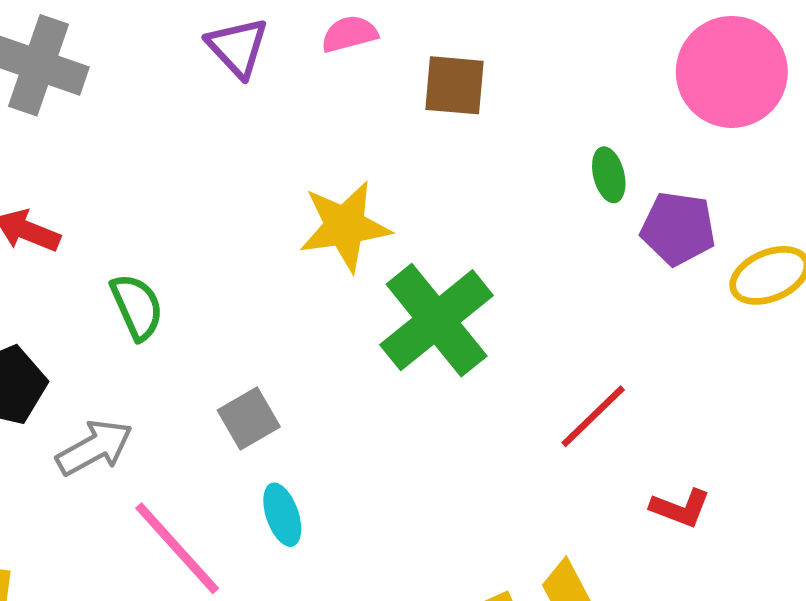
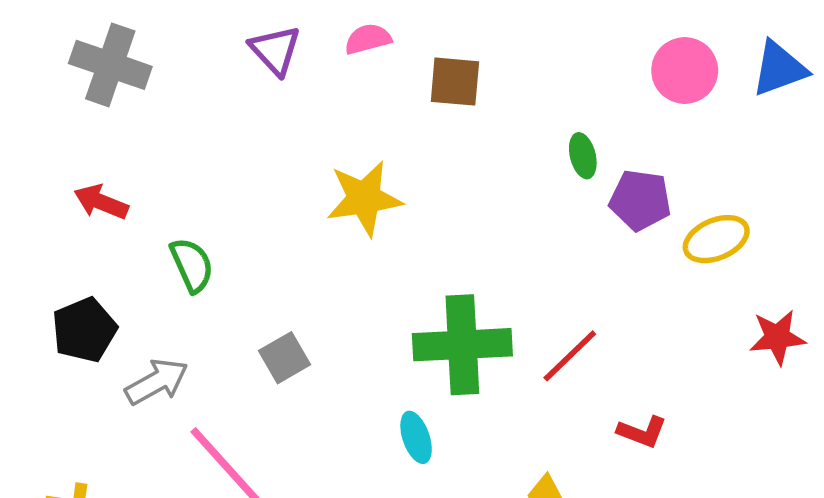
pink circle: (732, 72) -> (685, 70), size x0.7
green cross: (437, 320) -> (462, 345), moved, turned 36
cyan ellipse: (282, 515) -> (416, 437), moved

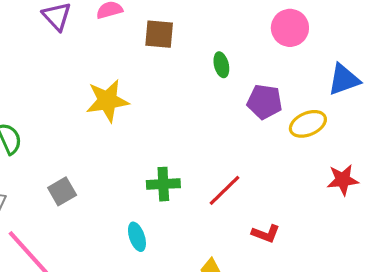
blue triangle: (779, 69) -> (344, 80), moved
green ellipse: (583, 156) -> (221, 65), moved
green cross: (462, 345) -> (163, 184), size x0.6

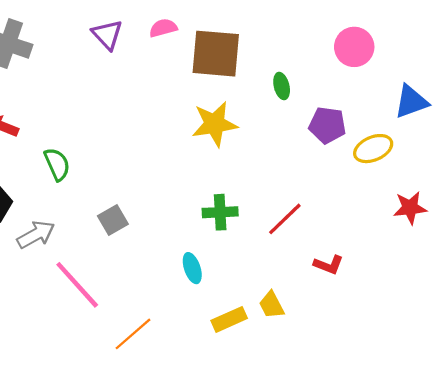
brown square: (159, 34) -> (216, 54), size x1.6
yellow star: (107, 101) -> (215, 124), moved

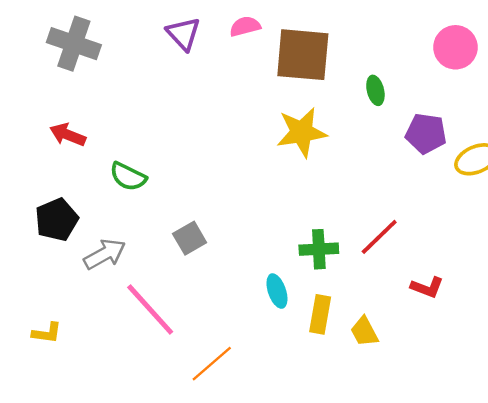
green semicircle: (57, 164) -> (128, 177), turned 140
green cross: (220, 212) -> (319, 249), moved
yellow rectangle: (229, 319) -> (320, 314), moved, turned -56

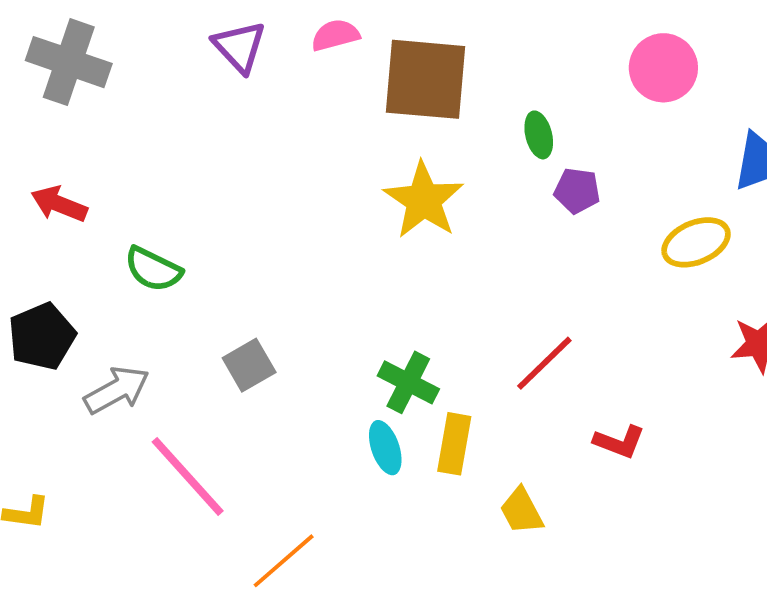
yellow star: (302, 132) -> (424, 200), turned -30
purple pentagon: (426, 133) -> (577, 191), moved, size x0.7
green cross: (319, 249) -> (408, 382), moved, turned 30
yellow rectangle: (320, 314) -> (454, 444), moved

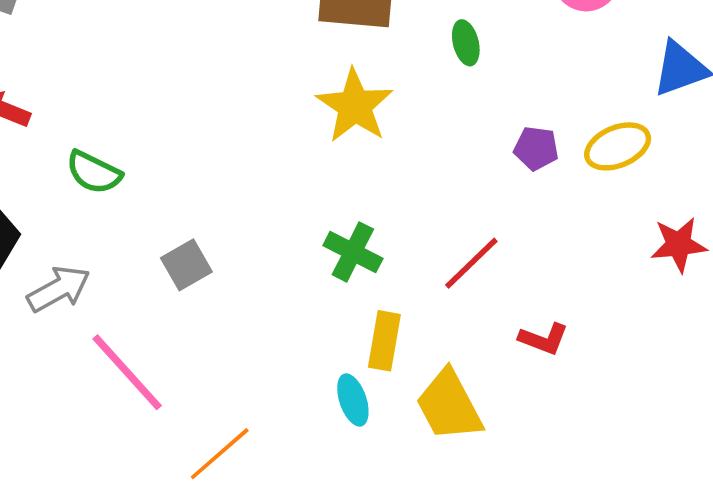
purple pentagon: (577, 191) -> (536, 148), moved
green cross: (408, 382) -> (353, 252), moved
cyan ellipse: (385, 448) -> (353, 400), moved
yellow trapezoid: (521, 511) -> (449, 406), size x1.6

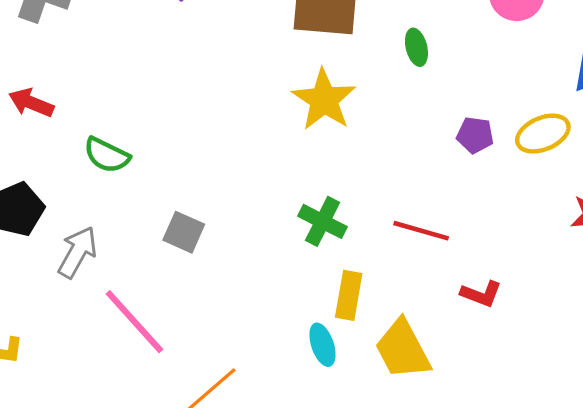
red line: (471, 263) -> (421, 231), turned 60
gray square: (186, 265) -> (184, 232), turned -36
gray arrow: (59, 289) -> (77, 252), turned -32

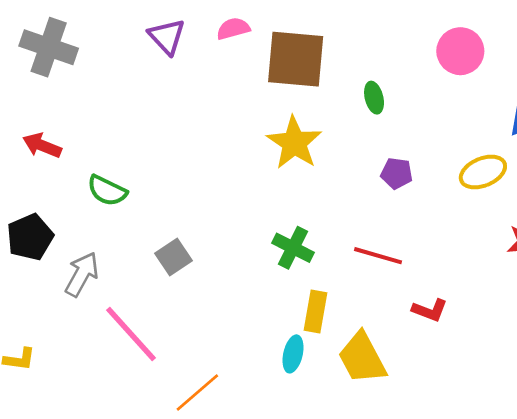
purple pentagon: (475, 135) -> (397, 173), moved
gray square: (184, 232) -> (173, 257), turned 32
cyan ellipse: (322, 345) -> (293, 354), turned 32

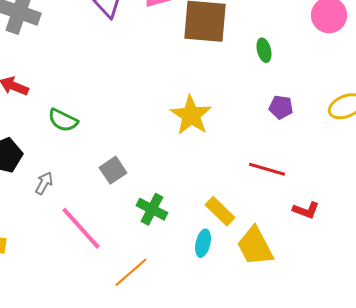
yellow star: (294, 143) -> (191, 115), moved
green cross: (293, 248) -> (152, 209), moved
gray arrow: (82, 274) -> (44, 183), size x0.7
yellow rectangle: (316, 311) -> (220, 211), turned -56

